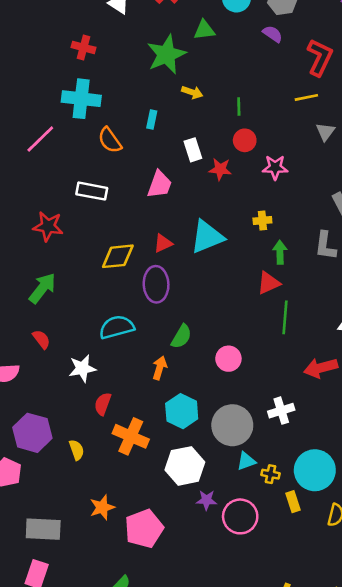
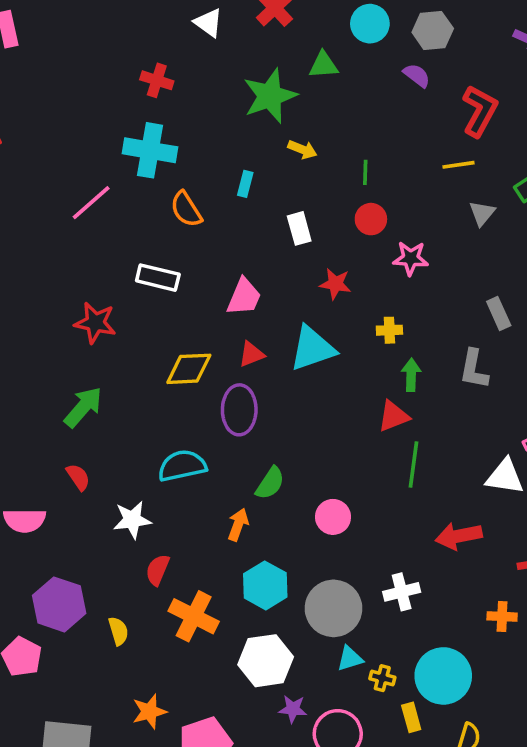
red star: (220, 169) -> (335, 284), moved
pink trapezoid: (159, 185) -> (244, 297), moved

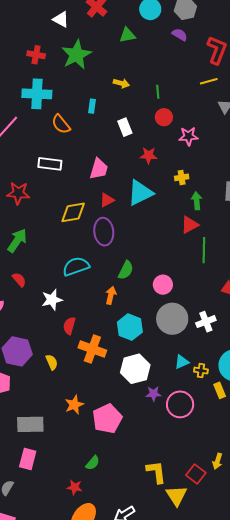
green star: (270, 96) -> (76, 55), moved
gray circle: (333, 608) -> (172, 319), moved

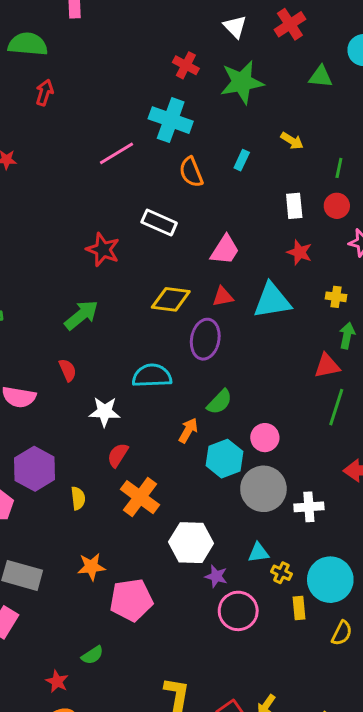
white rectangle: (125, 127) -> (294, 206), moved
cyan hexagon: (130, 327) -> (225, 459), moved
purple star: (153, 394) -> (216, 576), moved

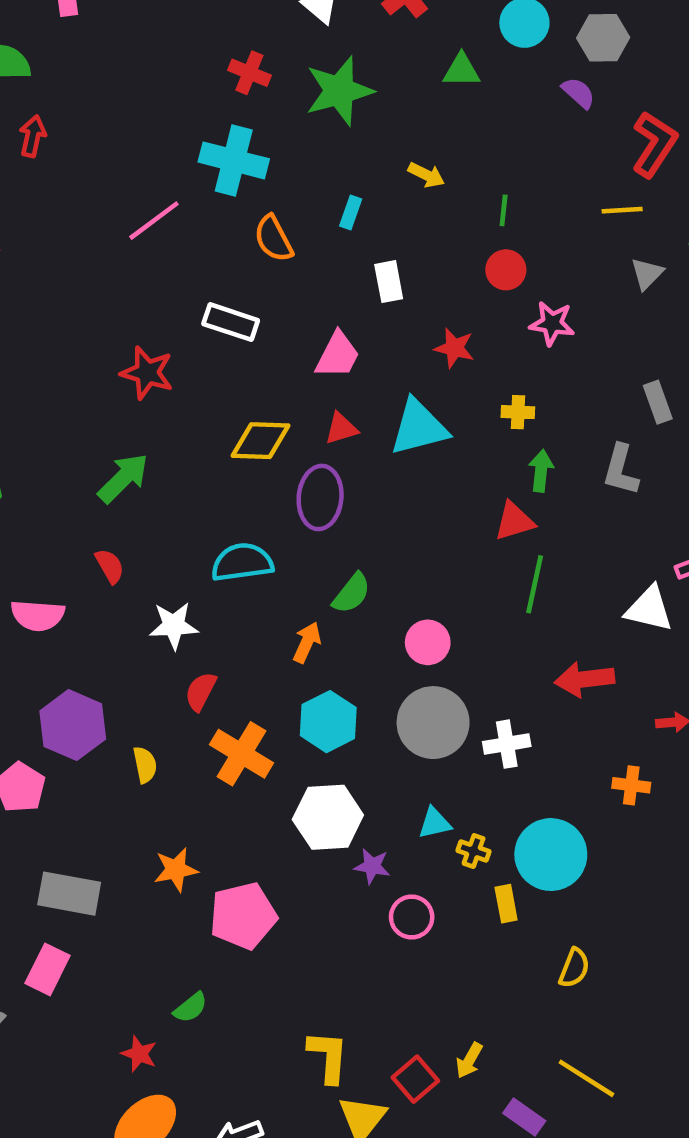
white rectangle: (294, 206) -> (389, 282), moved
cyan hexagon: (225, 459) -> (328, 722), moved
pink circle: (238, 611) -> (412, 917), size x0.7
yellow semicircle: (342, 633) -> (574, 968), moved

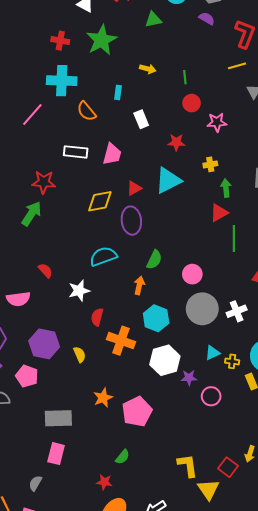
pink trapezoid: (338, 355) -> (112, 154), moved
green arrow: (123, 478) -> (31, 214), moved

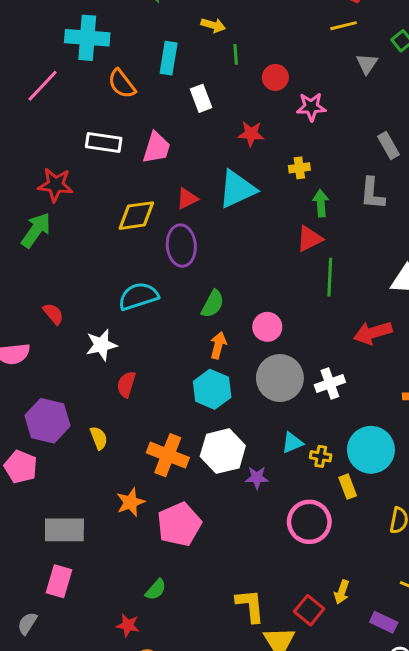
green line: (185, 77) -> (236, 54), moved
cyan rectangle: (118, 93) -> (169, 58), size x1.5
orange arrow: (139, 285) -> (218, 345), moved
orange cross: (121, 341) -> (168, 455), moved
pink circle: (211, 396) -> (309, 522), moved, size x1.5

